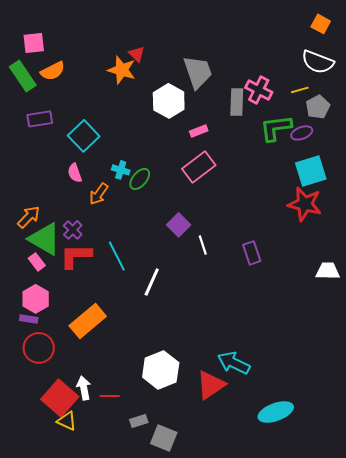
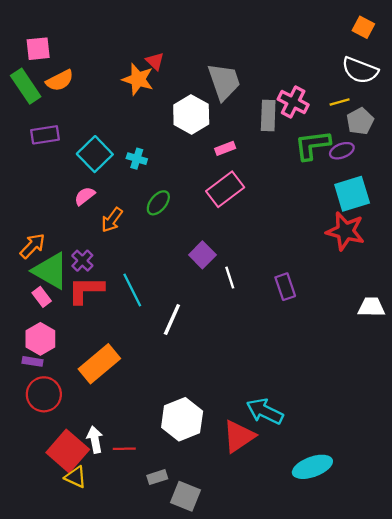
cyan cross: (121, 170) -> (137, 159), moved
pink semicircle: (75, 173) -> (85, 196), turned 72

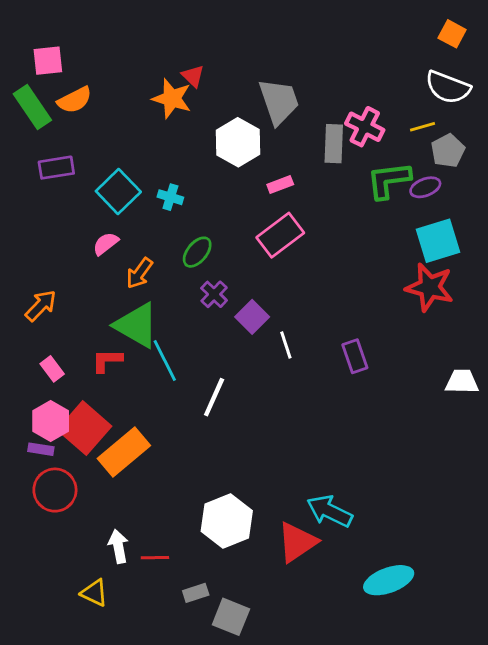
purple cross: (82, 261) -> (214, 294), moved
green triangle: (51, 271) -> (137, 325), moved
red L-shape: (86, 290) -> (107, 360), size x0.7
red square: (68, 451) -> (84, 428), moved

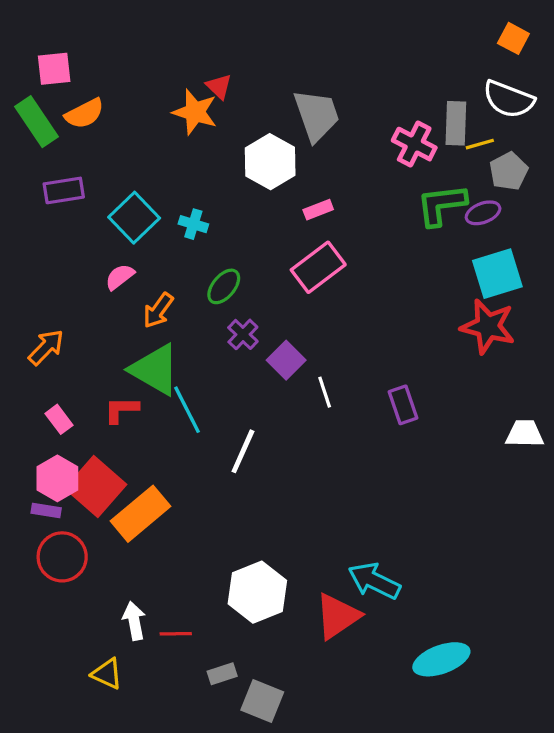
gray rectangle: (334, 144) -> (456, 123), moved

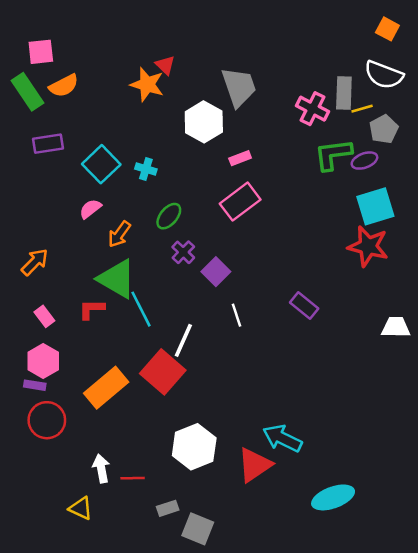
white line: (325, 392) -> (236, 315), moved
purple rectangle: (403, 405) -> (304, 305), turned -32
red square: (96, 486) -> (163, 372), moved

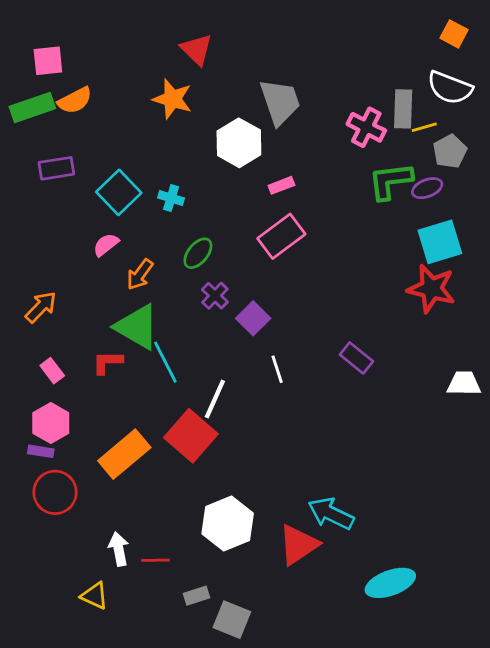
red triangle: (165, 65) -> (197, 49), moved, size x1.4
green rectangle: (28, 92) -> (32, 107), turned -75

